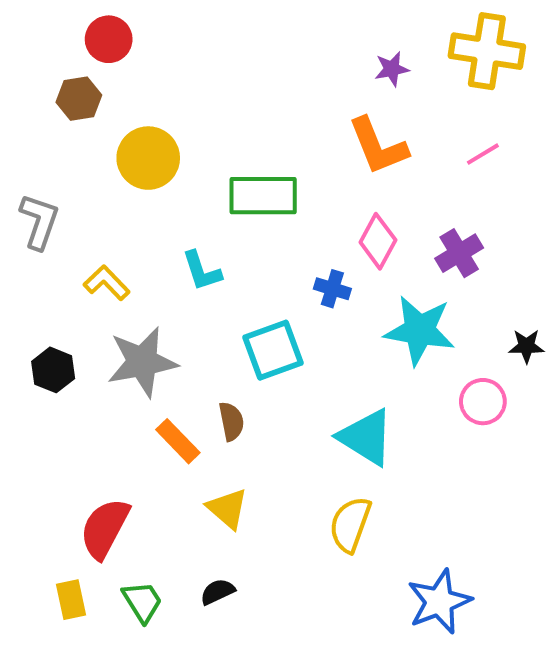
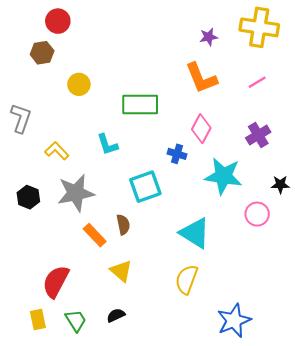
yellow circle: (148, 158) -> (79, 84), size x0.7
purple cross: (459, 253) -> (258, 135), moved

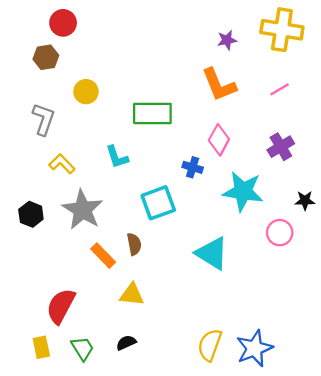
gray L-shape: (21, 118) -> (44, 119), moved
gray star: (76, 193) -> (83, 210), turned -30
yellow triangle: (121, 271) -> (132, 295), turned -35
yellow semicircle: (186, 279) -> (210, 345), moved

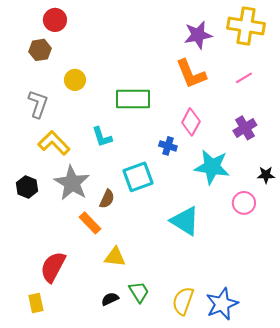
purple star: (227, 40) -> (198, 35), size x1.6
yellow L-shape: (62, 164) -> (54, 143), size x1.4
brown semicircle: (134, 244) -> (107, 199), moved, turned 36
green trapezoid: (83, 348) -> (139, 292), moved

